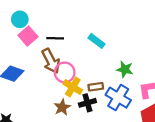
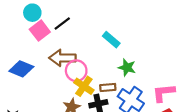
black line: (55, 38) -> (62, 24), moved, turned -42
brown arrow: (51, 61) -> (62, 58), turned 115
green star: (125, 69) -> (127, 67), moved

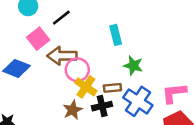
pink square: (40, 31) -> (38, 39), moved
cyan rectangle: (111, 40) -> (116, 35), turned 36

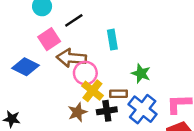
cyan rectangle: (116, 35) -> (112, 40), moved

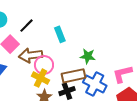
yellow cross: (92, 91) -> (40, 78), moved
brown rectangle: (119, 94) -> (73, 76), size x1.6

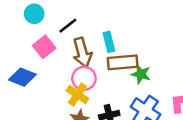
brown arrow: (31, 55) -> (82, 53), moved, turned -105
brown rectangle: (73, 76) -> (123, 62), moved

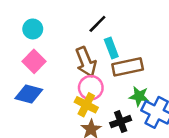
black line: (68, 26) -> (97, 24), moved
pink square: (44, 47) -> (34, 61), moved
green star: (141, 74) -> (139, 96), moved

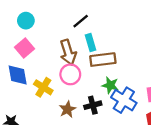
blue diamond: (29, 94) -> (18, 75), turned 60
yellow cross: (86, 105) -> (43, 87), moved

